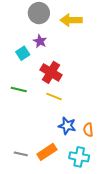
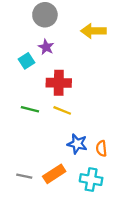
yellow arrow: (71, 20) -> (93, 31), moved
red cross: (51, 72) -> (59, 83), turned -30
green line: (19, 89) -> (30, 109), moved

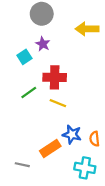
green line: (30, 109) -> (29, 92), moved, turned -49
orange rectangle: (54, 174) -> (50, 148), moved

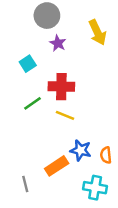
yellow arrow: (87, 29) -> (97, 32), turned -115
purple star: (43, 44) -> (58, 43), moved
gray line: (22, 165) -> (25, 184), turned 64

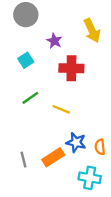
gray circle: (47, 16) -> (26, 15), moved
red cross: (61, 87) -> (71, 68), moved
gray line: (25, 184) -> (24, 160), moved

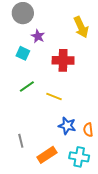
purple star: (54, 41) -> (38, 36), moved
cyan square: (26, 60) -> (23, 53), turned -32
orange rectangle: (53, 157) -> (47, 155), moved

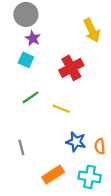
purple star: (38, 36) -> (33, 38), moved
red cross: (63, 60) -> (71, 68), turned -30
gray line: (21, 141) -> (21, 147), moved

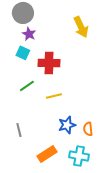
red cross: (71, 68) -> (49, 63), moved, turned 30
yellow line: (61, 109) -> (54, 96), turned -35
blue star: (76, 142) -> (67, 125), turned -30

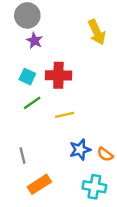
cyan square: (23, 53) -> (27, 77), moved
orange semicircle: (88, 129) -> (105, 154), turned -48
orange rectangle: (47, 154) -> (39, 184), moved

